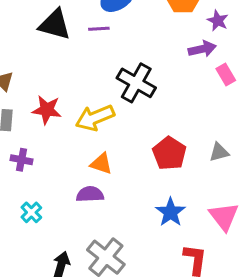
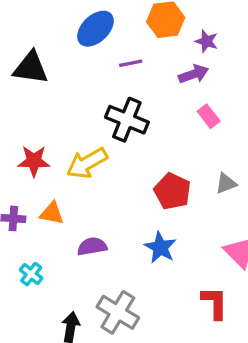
purple line: (99, 29) -> (131, 63), moved
pink rectangle: (226, 75) -> (209, 116), moved
orange triangle: (101, 164) -> (52, 213), moved
blue star: (170, 212) -> (160, 247), moved

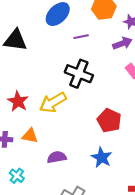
red star: (34, 161) -> (18, 101), turned 30

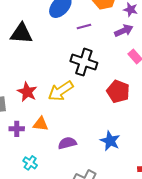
red pentagon: (109, 121) -> (118, 91), moved

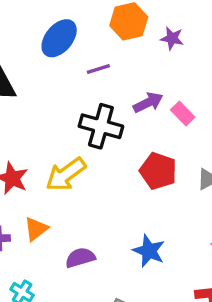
purple arrow: (124, 31) -> (148, 103), moved
orange triangle: (41, 124) -> (36, 229), turned -42

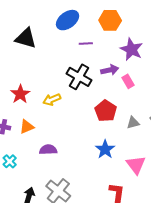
purple star: (172, 38) -> (131, 49), moved, size x1.6
yellow arrow: (66, 174) -> (52, 100), size x0.7
blue star: (149, 251) -> (105, 149), moved

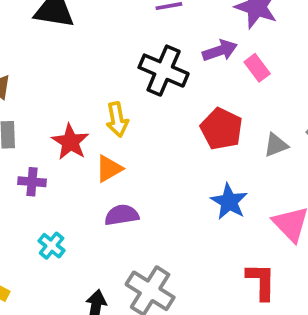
red star: (20, 94) -> (70, 142), moved
yellow arrow: (52, 100) -> (117, 120), turned -72
orange triangle: (27, 127) -> (109, 169), moved

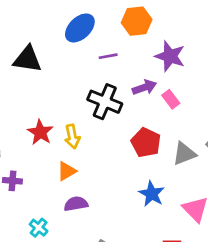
red star: (70, 142) -> (40, 132), moved
gray triangle: (276, 145) -> (184, 154), size x1.4
cyan cross: (52, 246) -> (39, 228), moved

